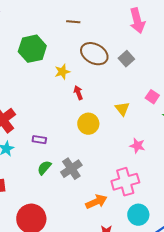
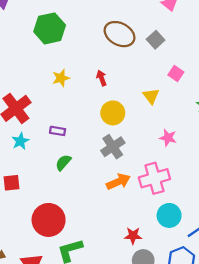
yellow star: (62, 72) -> (61, 78), moved
pink square: (152, 97) -> (176, 73), moved
gray cross: (71, 169) -> (113, 147), moved
orange arrow: (96, 202) -> (118, 182), moved

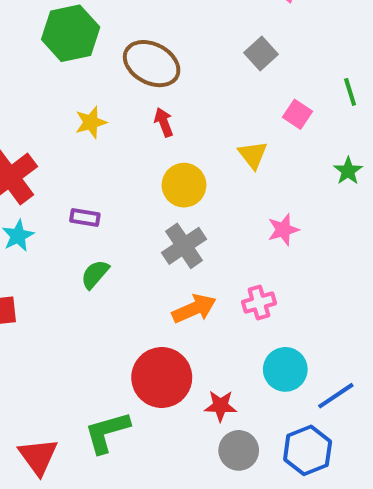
brown ellipse: (120, 34) -> (152, 64), moved
pink star: (168, 138) -> (283, 230), turned -30
pink cross: (154, 178) -> (259, 303), size x0.6
red circle: (49, 220) -> (162, 377), moved

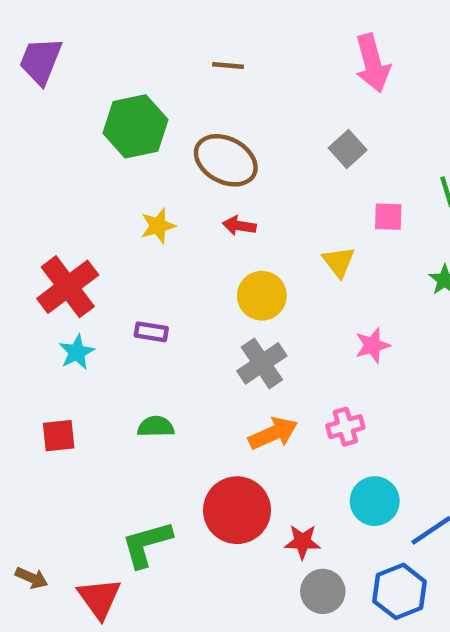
pink square: (297, 114) -> (388, 217), turned -32
red arrow: (164, 122) -> (239, 226), turned -60
green semicircle: (95, 274) -> (156, 427), moved, turned 48
green L-shape: (107, 432) -> (147, 544), moved

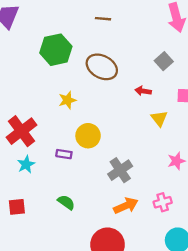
red arrow: (239, 226) -> (143, 91), moved
yellow circle: (262, 296) -> (88, 136), moved
green semicircle: (156, 427) -> (66, 202), turned 36

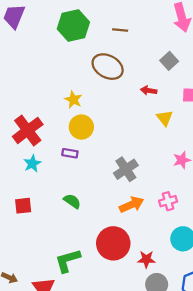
brown line: (103, 19) -> (120, 30), moved
green hexagon: (56, 50) -> (73, 25), moved
yellow star: (67, 100) -> (73, 100), turned -30
yellow circle: (88, 136) -> (81, 127), moved

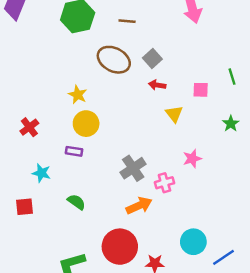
gray square: (169, 61) -> (152, 58), moved
red cross: (28, 130) -> (29, 127), size x0.6
cyan star: (32, 164) -> (41, 173), moved, turned -30
pink cross: (168, 201) -> (164, 183), moved

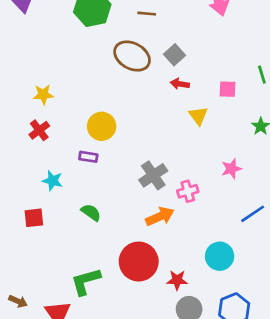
yellow star: (78, 95) -> (43, 94), moved, turned -30
pink star: (192, 159) -> (231, 169), moved
blue line: (224, 257) -> (253, 214), moved

